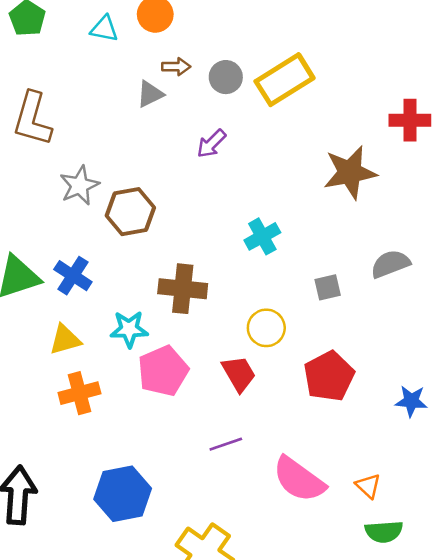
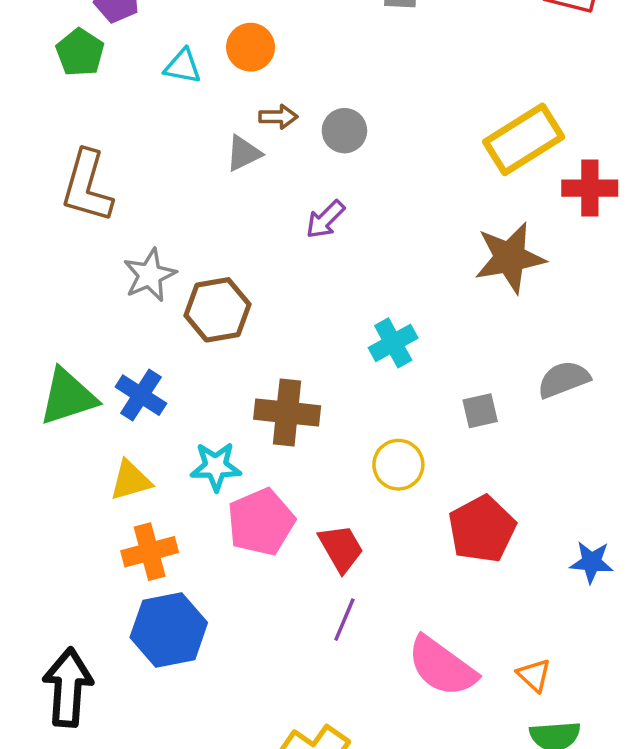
yellow rectangle: (285, 80) -> (524, 139), moved
red trapezoid: (239, 374) -> (341, 548), moved
purple line: (226, 444) -> (344, 620), turned -48
blue hexagon: (123, 494) -> (169, 630), moved

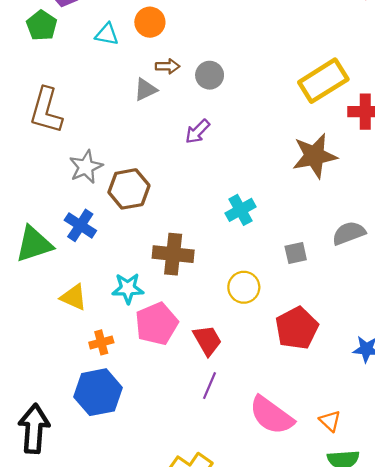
blue cross: (141, 395) -> (80, 225), moved
yellow triangle: (130, 480) -> (74, 297), turned 40
orange cross: (150, 552) -> (101, 342), moved, size x0.7

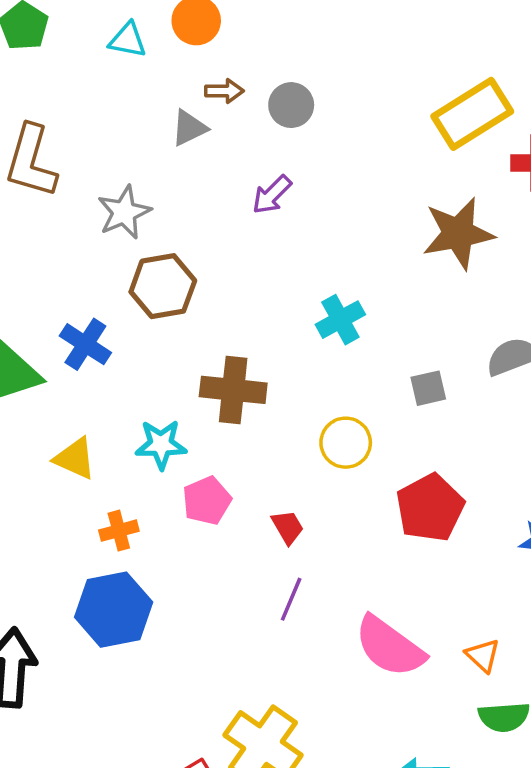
gray star: (86, 167) -> (124, 212), moved
pink pentagon: (157, 324) -> (207, 501), size x0.7
red trapezoid: (207, 340) -> (288, 527), size x0.7

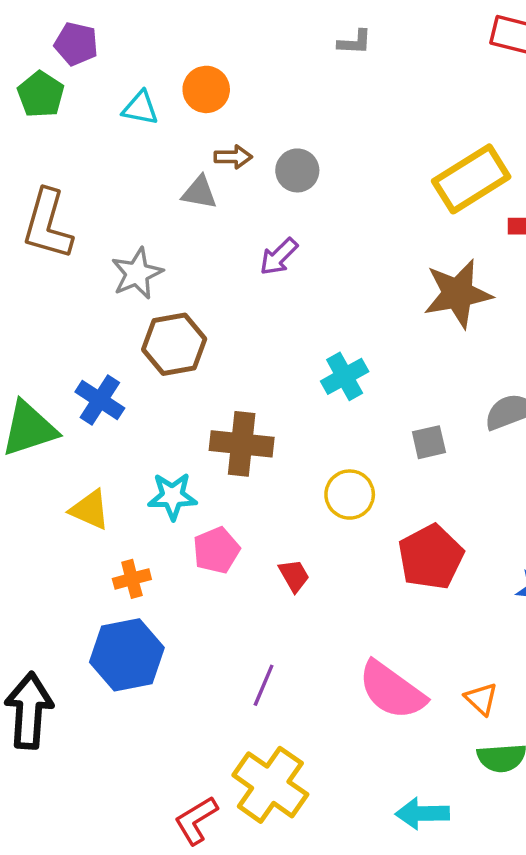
gray triangle: (189, 128) -> (199, 192), turned 36
purple line: (291, 599) -> (264, 685), moved

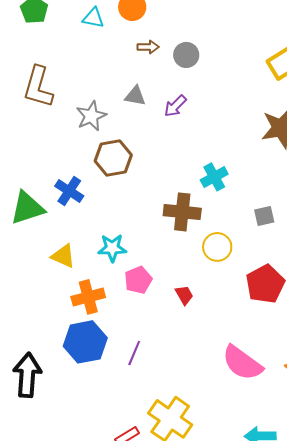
gray triangle: (199, 192) -> (135, 96), moved
brown cross: (242, 444) -> (182, 212), moved
orange cross: (132, 579) -> (88, 297), size x1.5
purple line: (264, 685) -> (134, 353), moved

